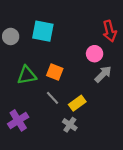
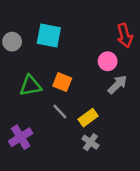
gray cross: (70, 125) -> (90, 142), moved

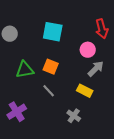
cyan square: (49, 36) -> (53, 32), moved
yellow rectangle: (88, 118) -> (85, 91), moved, turned 63

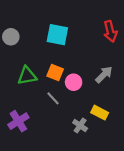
pink circle: (88, 50) -> (74, 82), moved
yellow rectangle: (85, 91) -> (100, 113), moved

